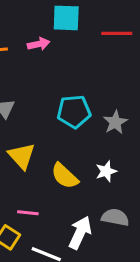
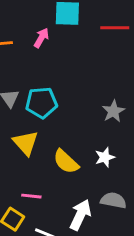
pink arrow: (39, 44) -> (41, 38), turned -48
cyan pentagon: (74, 112) -> (41, 103), moved

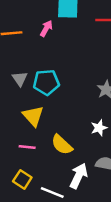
yellow semicircle: (66, 162) -> (62, 145), moved
pink line: (31, 196) -> (27, 147), moved

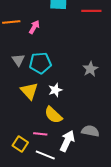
pink arrow: (46, 28) -> (34, 27), moved
white star: (99, 128) -> (55, 90), moved
pink line: (27, 147) -> (40, 134), moved

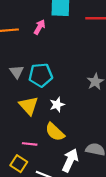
pink arrow: (34, 27) -> (40, 27), moved
pink line: (40, 134) -> (30, 144), moved

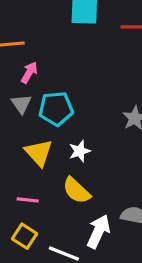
pink arrow: (40, 27) -> (29, 72), moved
pink line: (30, 144) -> (28, 200), moved

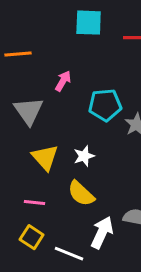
pink arrow: (29, 72) -> (63, 81), moved
gray triangle: (21, 104) -> (29, 111), size x1.5
cyan pentagon: (56, 109) -> (105, 105), moved

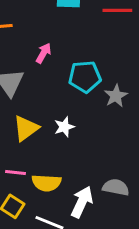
yellow triangle: (45, 158) -> (26, 128), turned 36
yellow semicircle: (81, 194) -> (47, 183), moved, turned -40

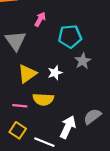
gray star: (116, 96) -> (83, 61), moved
yellow semicircle: (47, 183) -> (43, 99), moved
gray semicircle: (116, 187) -> (92, 116), turned -48

